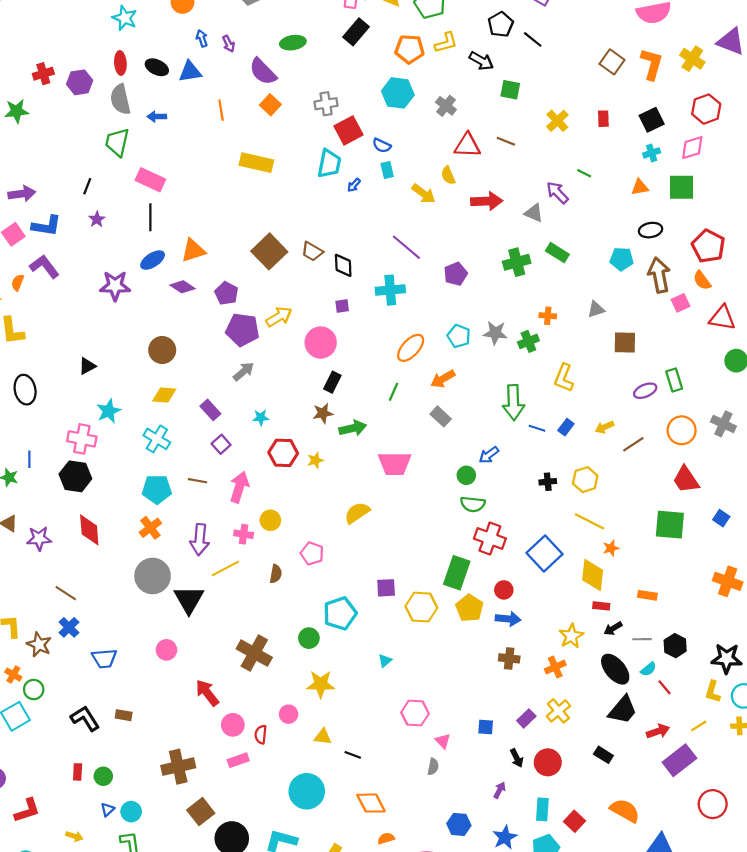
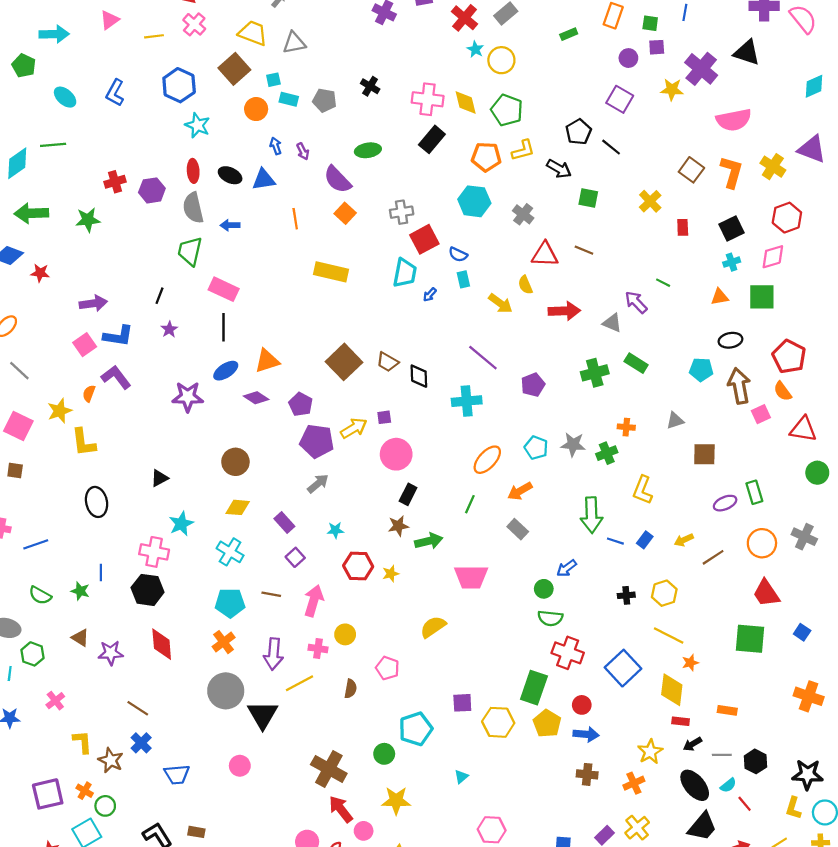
yellow cross: (557, 121) -> (650, 201), moved
purple square: (342, 306) -> (384, 417), moved
red arrow: (207, 693) -> (341, 809), moved

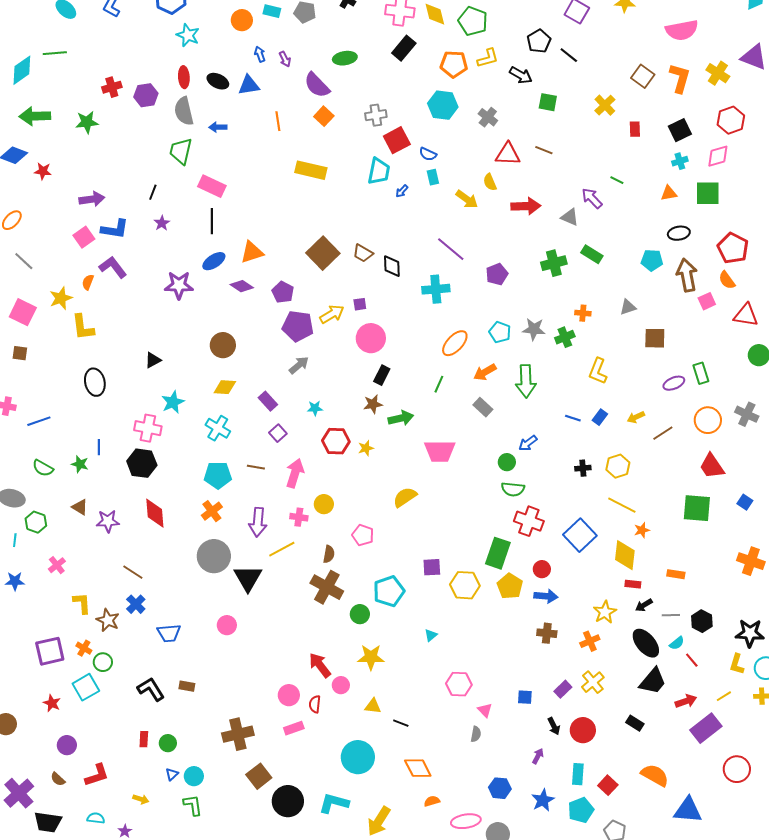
green arrow: (592, 515) -> (526, 381), moved
brown cross: (329, 769) -> (327, 587), moved

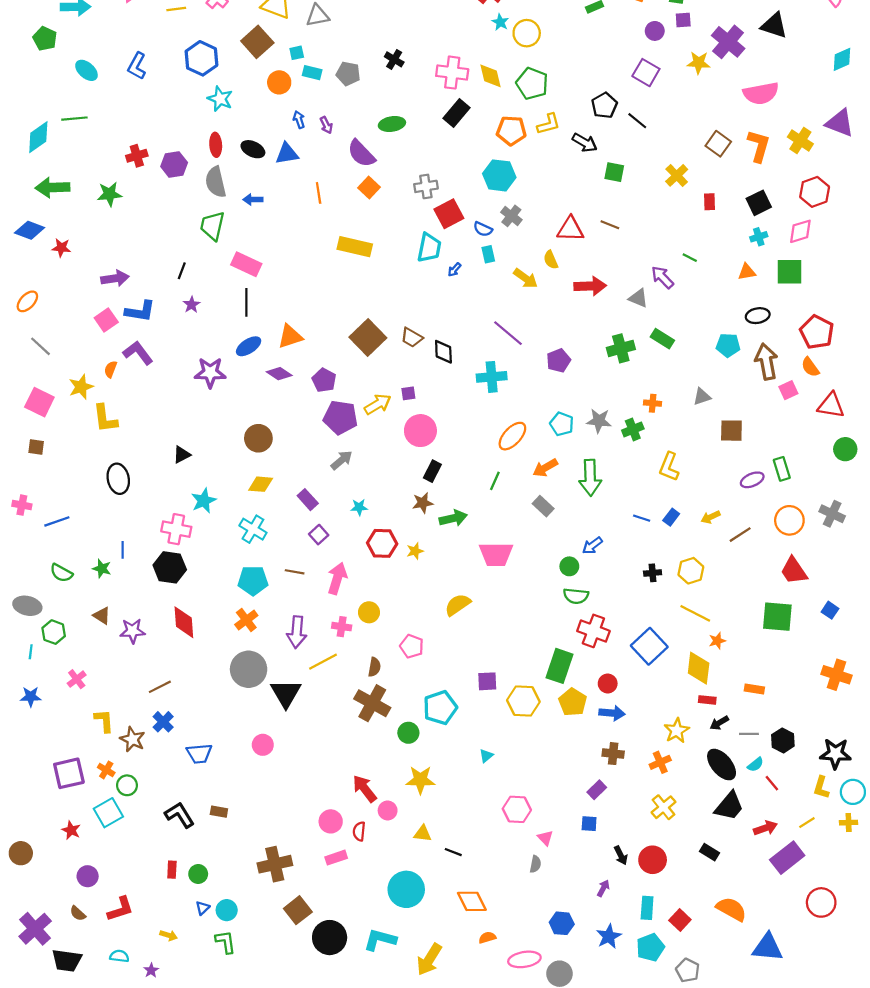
gray cross: (488, 117) -> (511, 216), moved
brown line: (133, 572) -> (160, 687), turned -60
purple rectangle: (563, 689) -> (597, 790), moved

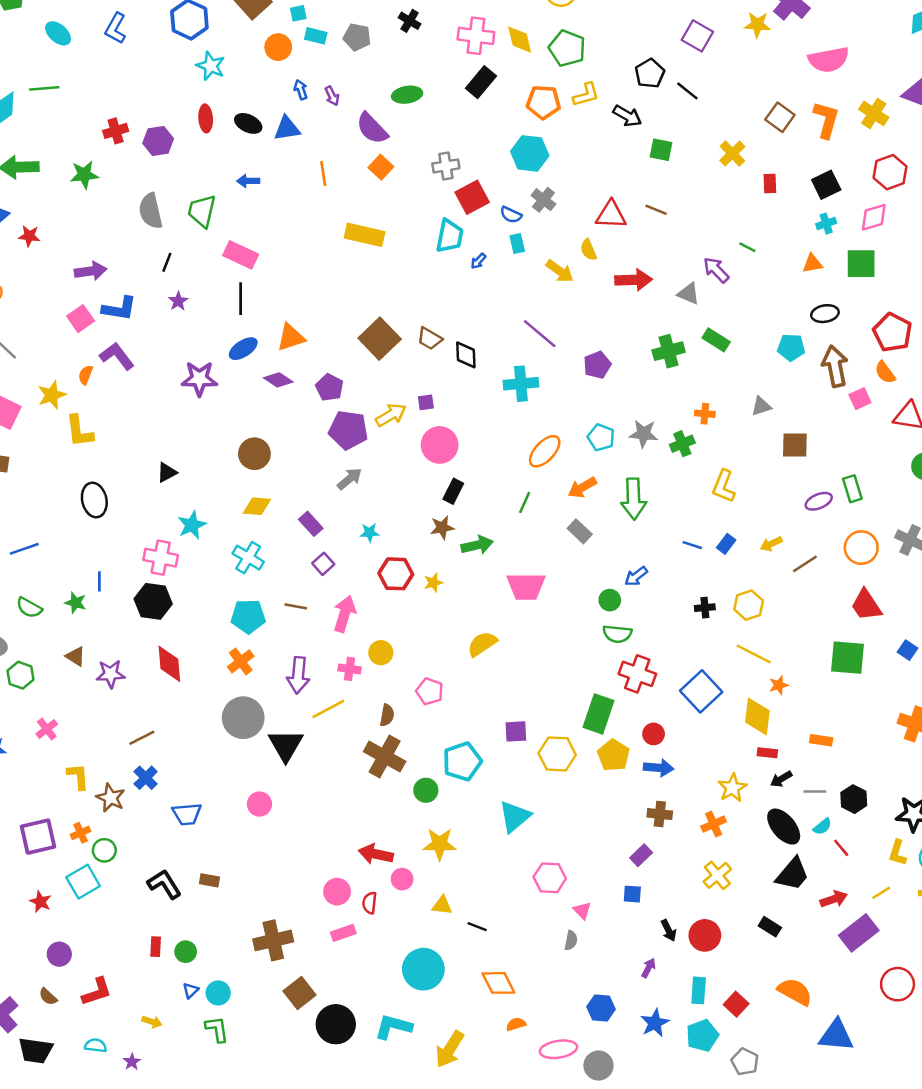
gray semicircle: (216, 182) -> (151, 211), moved
cyan triangle: (486, 756) -> (515, 817), size x2.0
orange cross: (106, 770) -> (81, 833), turned 35
red arrow: (365, 789) -> (376, 854), turned -40

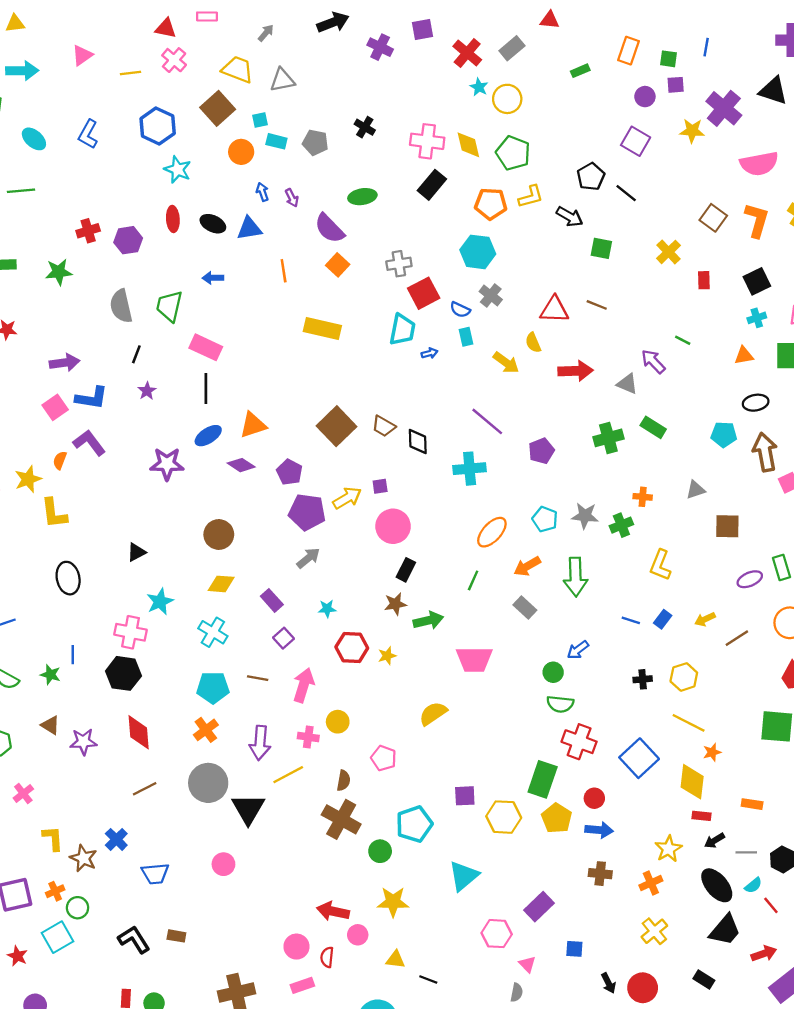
blue arrow: (478, 261) -> (430, 353), turned -147
brown line: (142, 738) -> (145, 789), moved
purple rectangle: (641, 855) -> (539, 907), moved, size x1.4

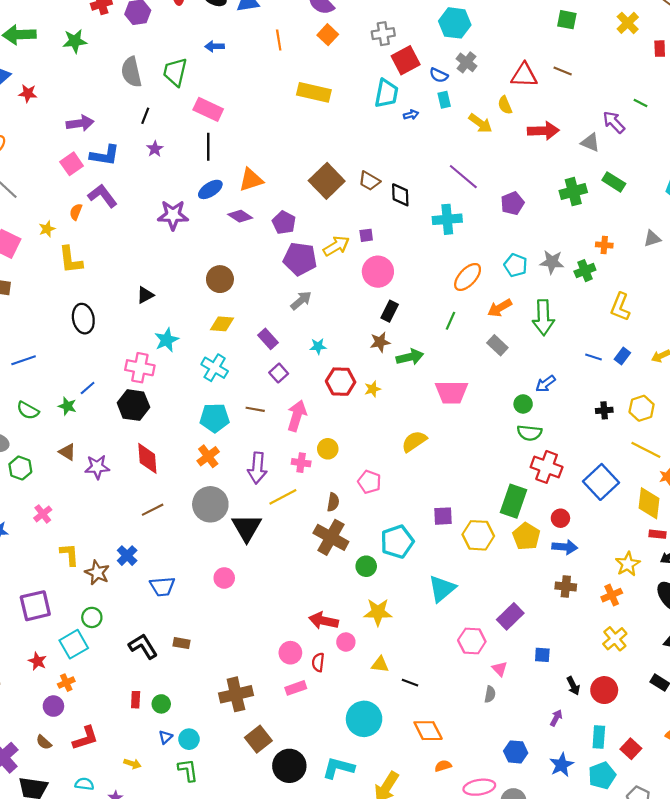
yellow star: (28, 479) -> (47, 229), size x0.7
blue line: (73, 655) -> (88, 388), turned 49
orange cross: (55, 891) -> (66, 683), moved

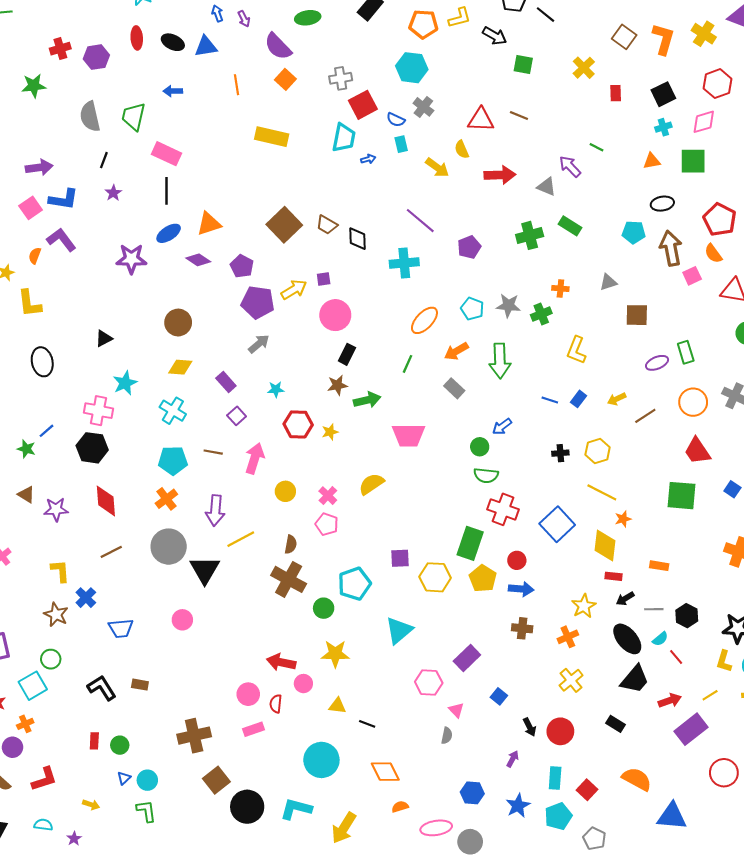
pink cross: (301, 463) -> (328, 496), moved, turned 36
yellow L-shape: (69, 554) -> (60, 571), moved
blue square: (542, 655) -> (499, 696), turned 35

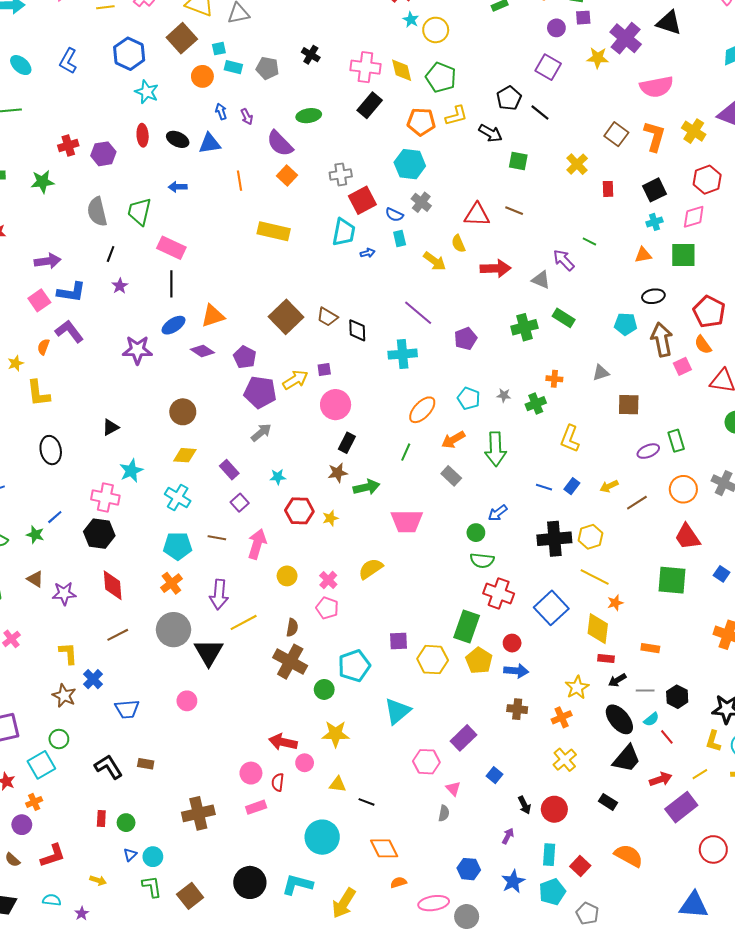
gray star: (508, 306) -> (504, 395), size x0.6
black cross: (560, 453) -> (554, 539), size x2.0
brown square: (216, 780) -> (190, 896), moved
blue triangle: (672, 816) -> (694, 905), moved

